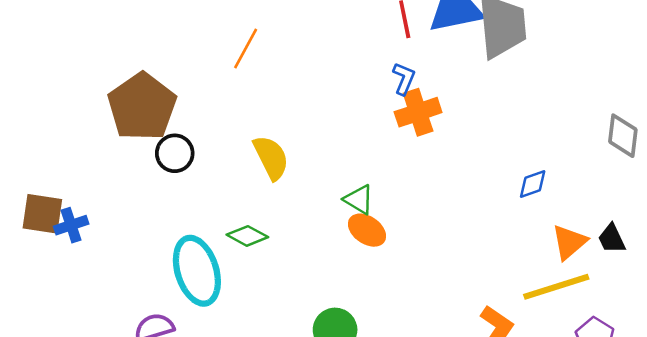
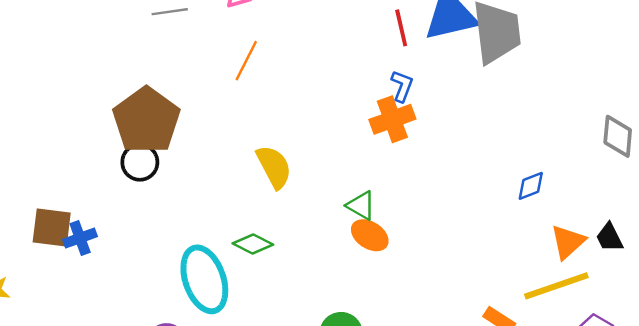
orange cross: (418, 112) -> (392, 119), moved
black circle: (175, 153) -> (140, 162), moved

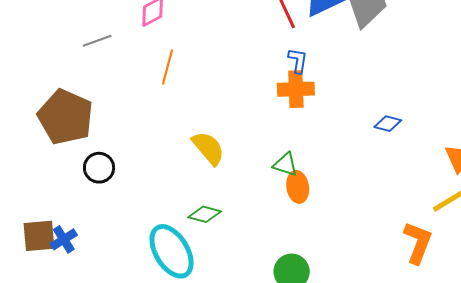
orange cross: (392, 119) -> (296, 89), turned 30
brown pentagon: (146, 120) -> (66, 117), moved
blue diamond: (531, 186) -> (388, 124), moved, turned 48
orange ellipse: (370, 235) -> (298, 187), turned 60

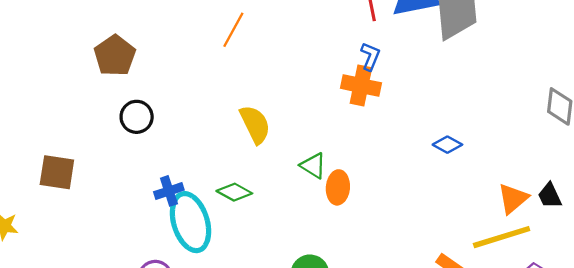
brown pentagon: (66, 117) -> (115, 56), size x0.7
green triangle: (285, 164) -> (313, 166), moved
blue cross: (64, 239) -> (169, 191), moved

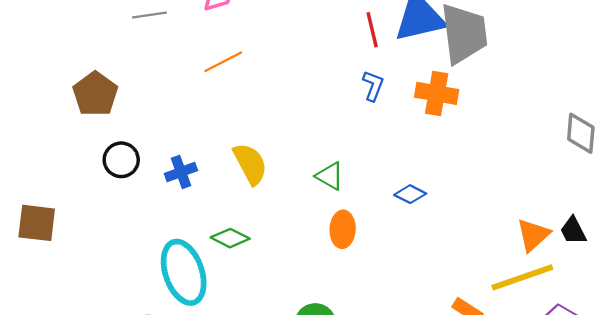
orange line: (233, 30) -> (223, 62), turned 36
orange cross: (361, 86) -> (437, 93), moved
blue diamond: (447, 145) -> (410, 194), moved
green triangle: (313, 166) -> (330, 176), moved
blue cross: (169, 191) -> (181, 172), moved

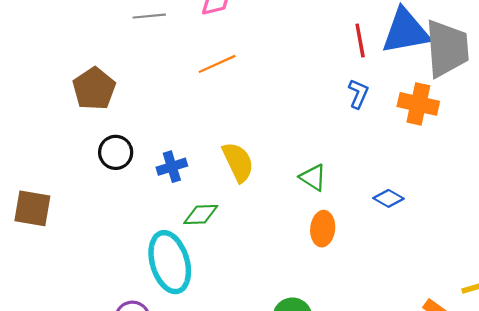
green diamond: (230, 238) -> (201, 215), moved, turned -32

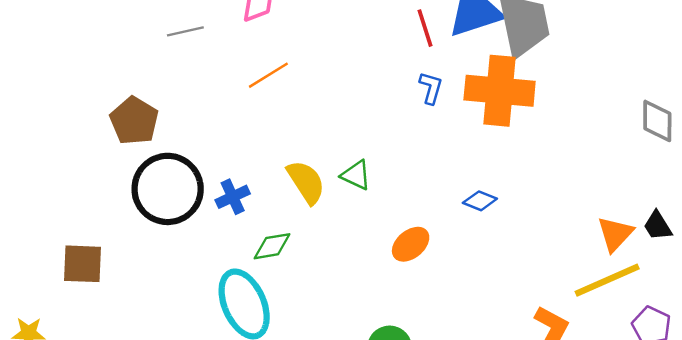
orange cross: (418, 104) -> (500, 91), size x1.5
black circle: (116, 152) -> (168, 189), size x1.8
green triangle: (313, 177) -> (356, 175), moved
orange ellipse: (323, 229) -> (411, 244), turned 52

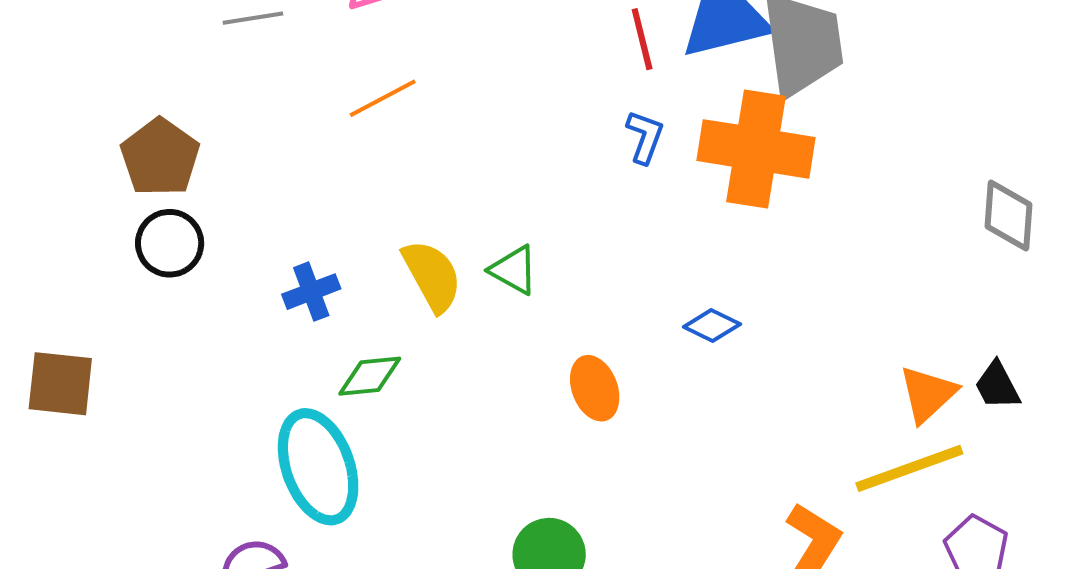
black circle: (168, 189) -> (170, 243), moved, size x0.6
orange ellipse: (411, 244) -> (595, 388), turned -75

